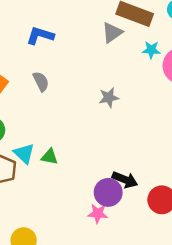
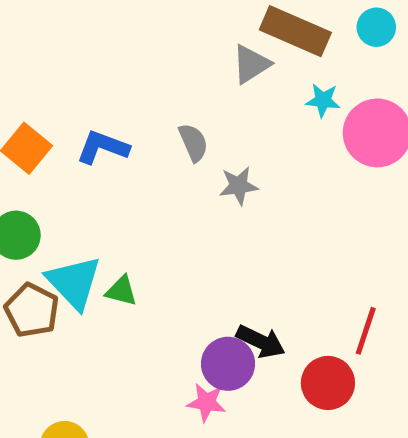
blue L-shape: (40, 36) -> (103, 147), moved
gray semicircle: (41, 81) -> (193, 142), moved
cyan triangle: (24, 153) -> (74, 282), size x1.4

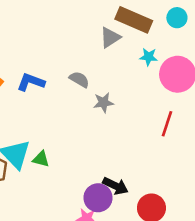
gray semicircle: (193, 142) -> (79, 80), turned -36
red line: (366, 331) -> (167, 124), moved

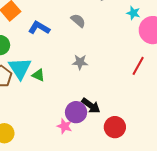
blue L-shape: (31, 82) -> (39, 28), moved
gray star: (103, 103) -> (80, 62), moved

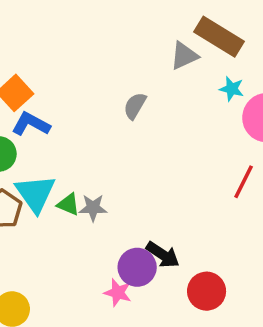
gray semicircle: (78, 21) -> (135, 106), turned -98
blue L-shape: (39, 28) -> (31, 124), moved
gray star: (80, 62) -> (93, 208), moved

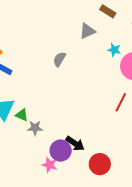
brown rectangle: (219, 37) -> (108, 11), moved, size x0.6
gray star: (93, 208) -> (35, 128), moved

